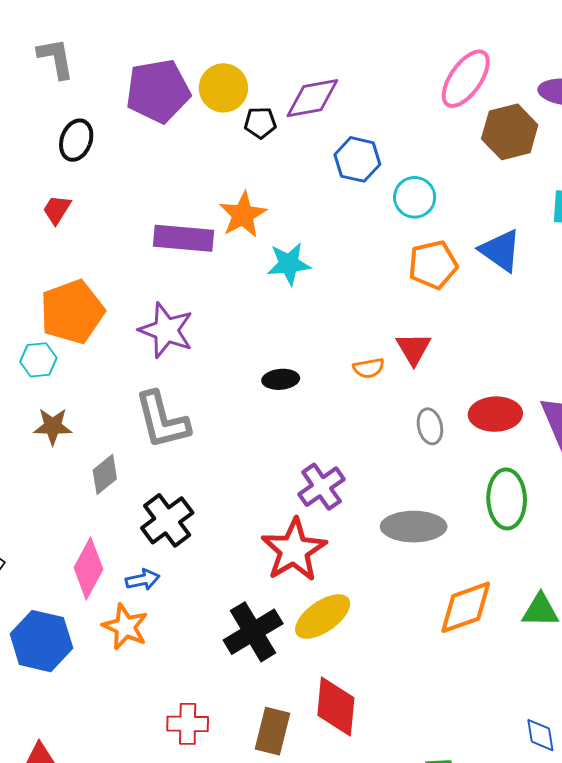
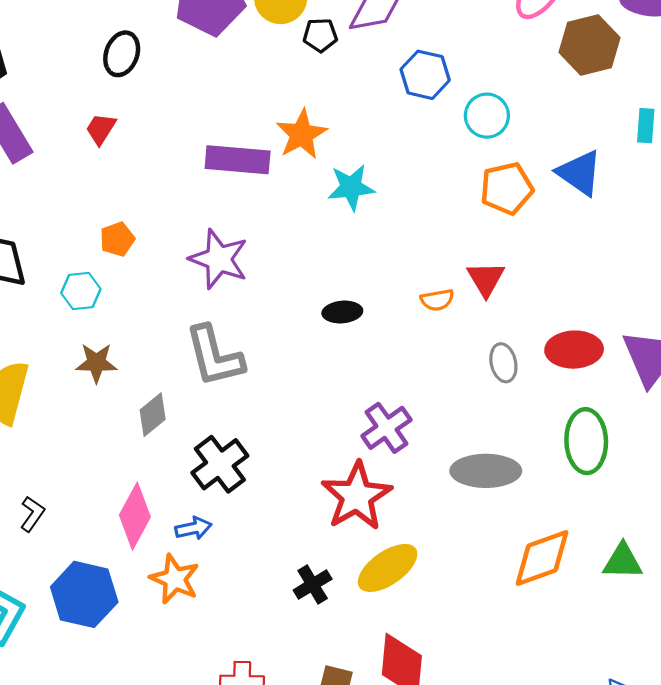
orange pentagon: (72, 312) -> (117, 239), size x0.5
black cross: (253, 632) -> (313, 585), size x0.6

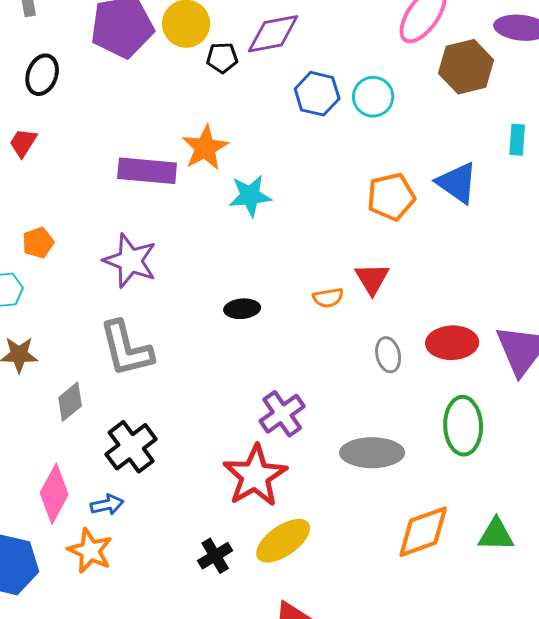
cyan circle: (487, 116) -> (373, 97), moved

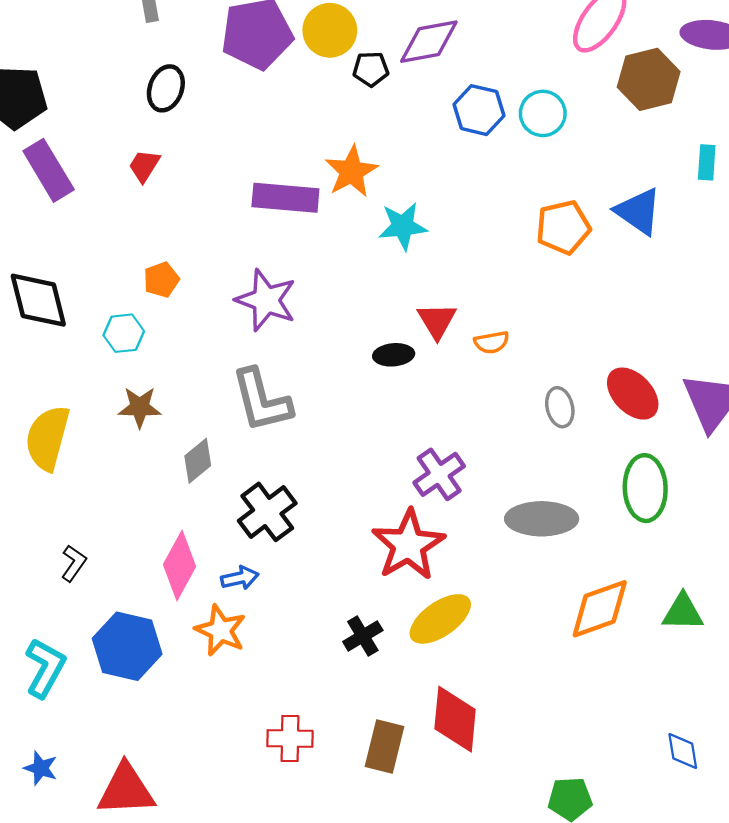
red triangle: (372, 279) -> (437, 321), moved
red ellipse: (452, 343) -> (633, 394), turned 48

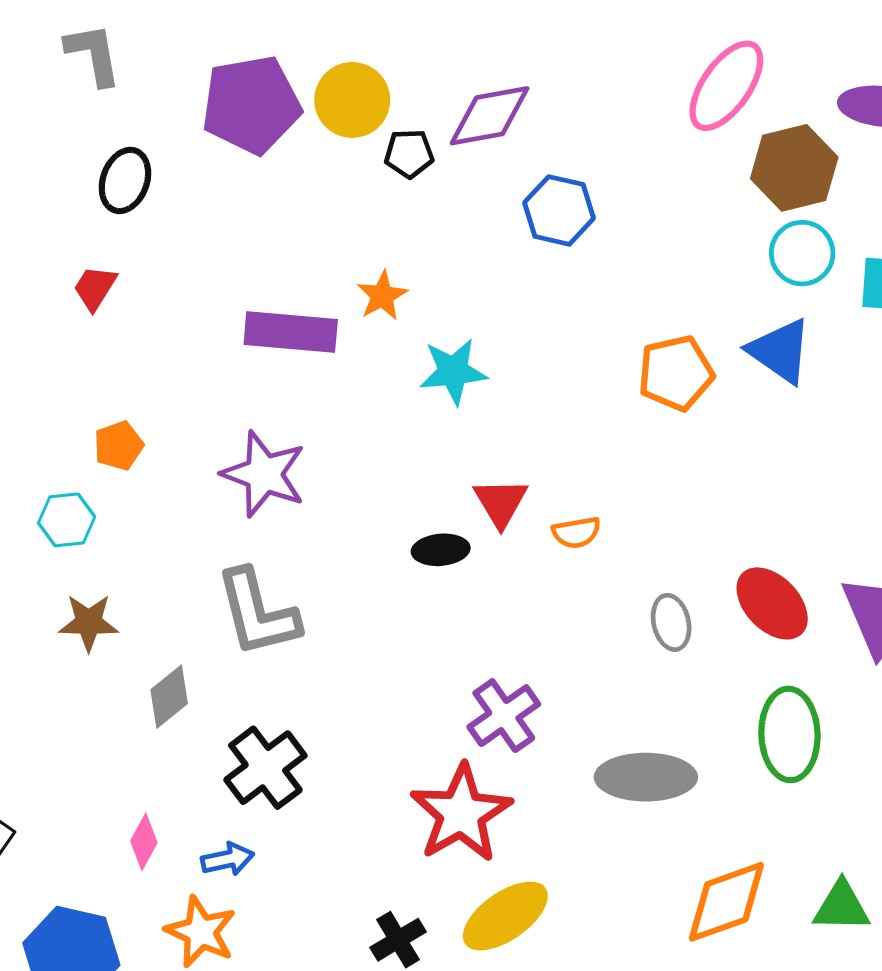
cyan circle: (543, 113) -> (802, 253), moved
orange star: (351, 171) -> (382, 296), size x0.7
pink diamond: (180, 565) -> (144, 842), size x0.6

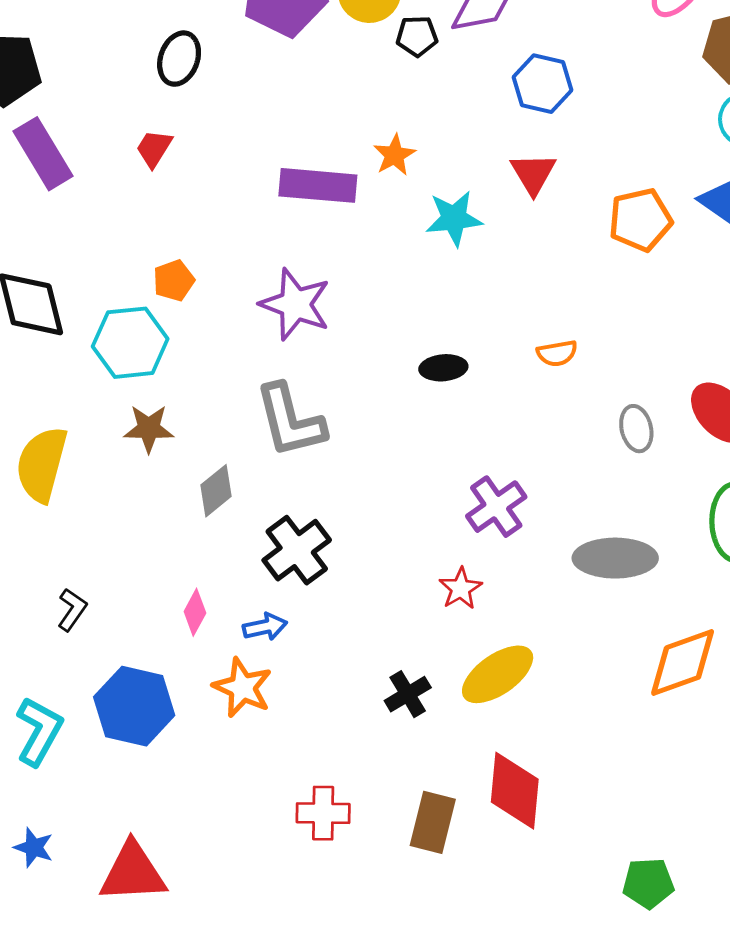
red triangle: (501, 502) -> (533, 174), moved
cyan hexagon: (67, 520) -> (130, 343), size x1.6
red star: (461, 813) -> (461, 588), size x0.5

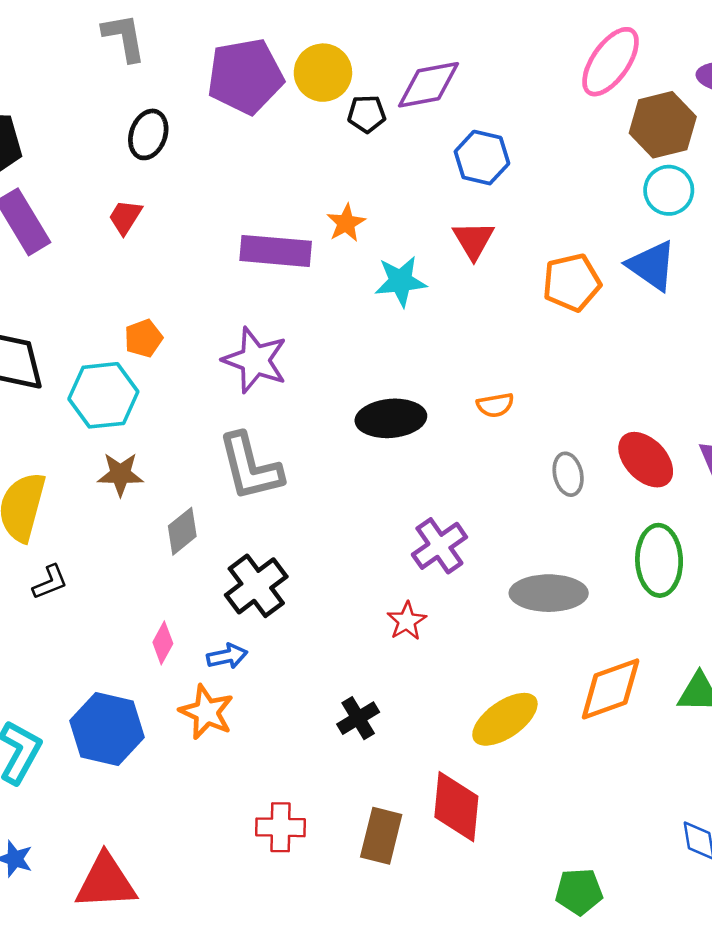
black ellipse: (443, 368) -> (391, 418), size x1.6
black L-shape: (72, 610) -> (50, 582), moved, turned 33
yellow ellipse: (498, 674) -> (505, 719), moved

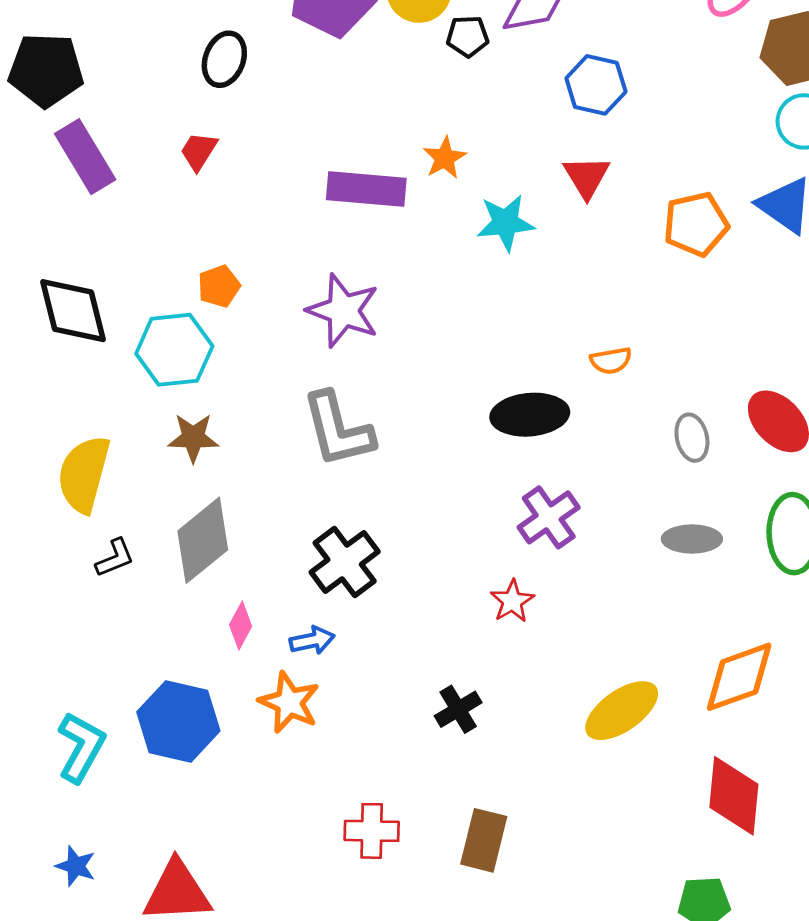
black ellipse: (391, 418) -> (530, 415), moved
gray diamond: (182, 531) -> (203, 540), moved, size x1.6
gray ellipse: (549, 593) -> (692, 539), moved, size x0.7
red diamond: (456, 807) -> (734, 796), moved

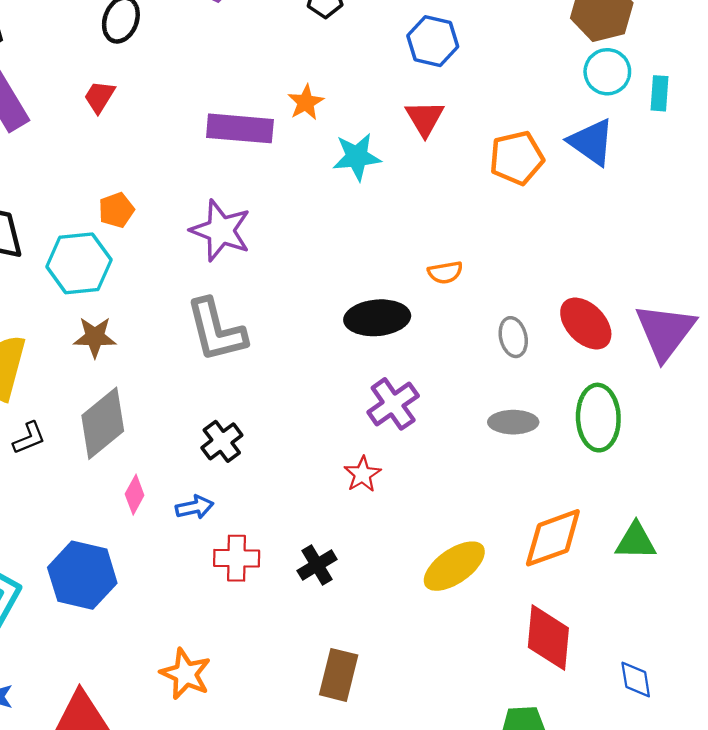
black cross: (345, 562) -> (222, 441), size x0.7
orange star: (289, 703) -> (186, 674), moved
red cross: (372, 831) -> (237, 558), moved

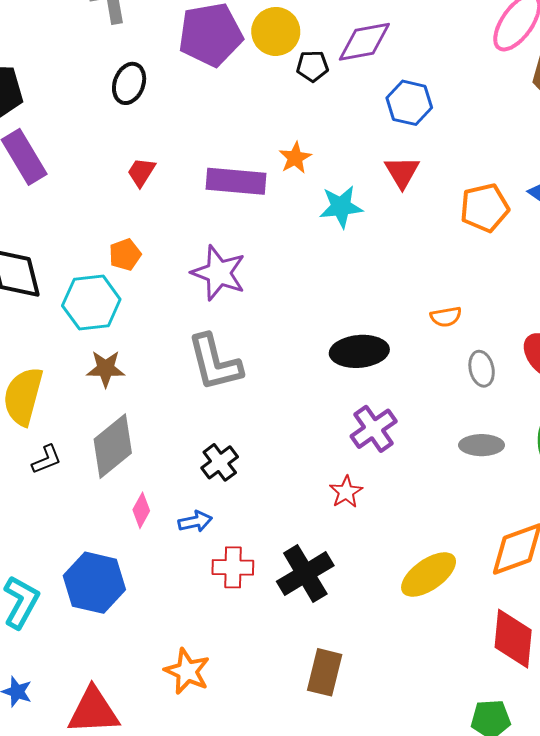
red trapezoid: (99, 97) -> (141, 172), moved
orange semicircle: (445, 272) -> (446, 317), moved
black cross: (317, 565) -> (305, 573), size x1.6

